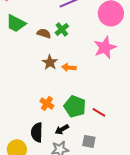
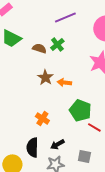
green pentagon: (75, 106) -> (80, 110), moved

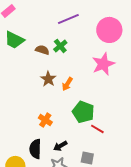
orange arrow: (64, 82) -> (67, 84), turned -64

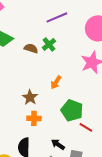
brown star: (48, 79) -> (30, 97), moved
orange cross: (45, 120) -> (34, 118), turned -32
black arrow: (60, 146) -> (58, 144), moved, turned 64

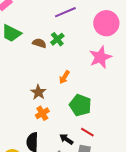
orange cross: (34, 118) -> (42, 113), turned -32
red line: (86, 127) -> (87, 132), moved

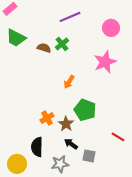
pink circle: (106, 23) -> (111, 28), size x0.7
brown star: (38, 92) -> (66, 124), moved
red line: (87, 132) -> (118, 137), moved

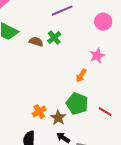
pink star: (105, 62) -> (97, 56), size x0.7
orange arrow: (69, 82) -> (81, 76), moved
red line: (118, 137) -> (105, 112), moved

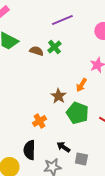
brown star: (58, 118) -> (58, 96), moved

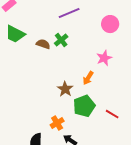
green pentagon: (77, 113) -> (84, 106), turned 30
orange cross: (39, 121) -> (57, 123), moved

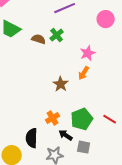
pink star: (104, 58) -> (88, 53), moved
green pentagon: (84, 106) -> (82, 119), moved
red line: (112, 114) -> (110, 119), moved

